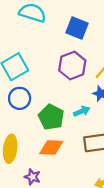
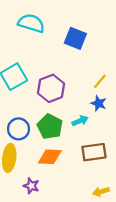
purple hexagon: (72, 66) -> (51, 88), moved
blue circle: (20, 98) -> (18, 129), moved

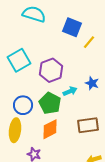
yellow line: (100, 81) -> (89, 42), moved
cyan arrow: (80, 121) -> (70, 91), moved
orange diamond: (50, 157) -> (50, 129), turned -30

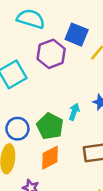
purple hexagon: (51, 70) -> (51, 54), moved
cyan arrow: (70, 91) -> (74, 112), turned -48

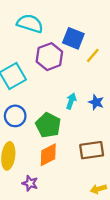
cyan arrow: (74, 112) -> (71, 101), moved
blue circle: (17, 129) -> (15, 116), moved

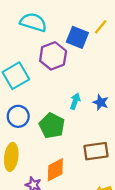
yellow line: (93, 55) -> (101, 27), moved
orange diamond: (48, 155) -> (55, 170), moved

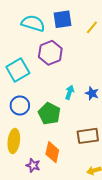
blue square: (77, 37) -> (62, 19), moved, turned -30
orange diamond: (55, 170) -> (52, 152), turned -50

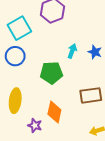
blue circle: (20, 106) -> (15, 56), moved
green pentagon: (49, 114) -> (51, 73), turned -30

